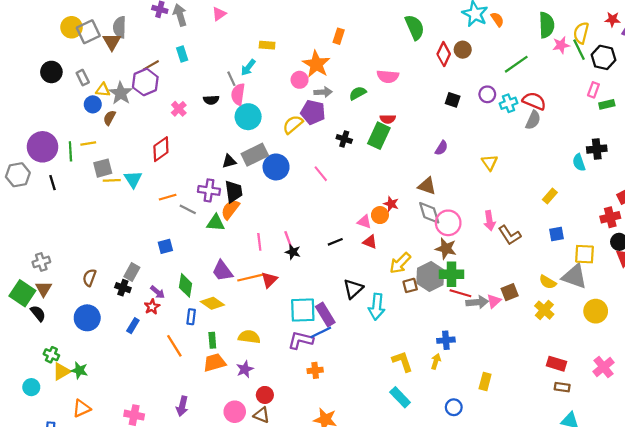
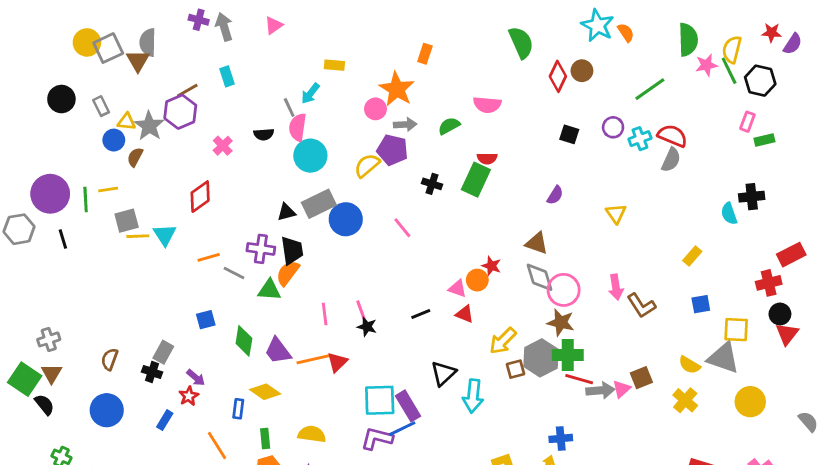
green diamond: (186, 285) -> (244, 341), moved

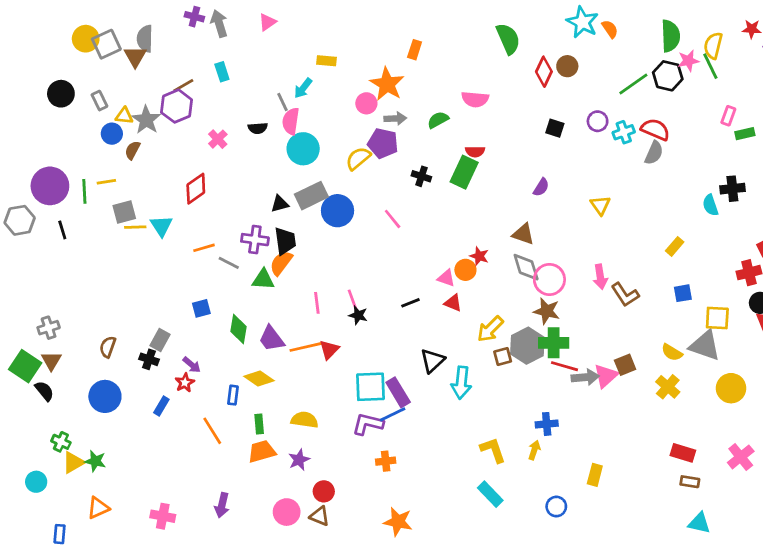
black hexagon: (760, 81) -> (668, 76), moved
pink triangle: (622, 389) -> (606, 376), size x1.4

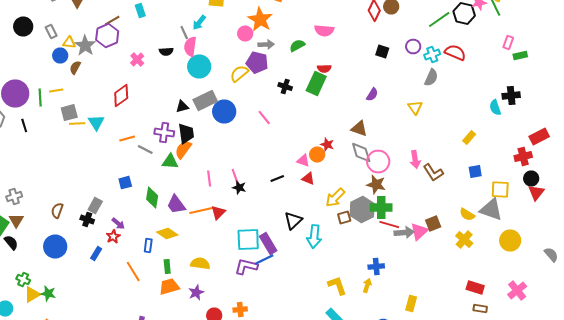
gray semicircle: (654, 153) -> (431, 78), moved
orange cross: (386, 461) -> (240, 310), moved

